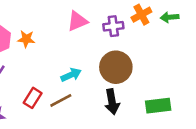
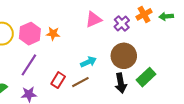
purple cross: (113, 26) -> (122, 23), turned -35
green rectangle: (158, 106) -> (146, 77), moved, turned -36

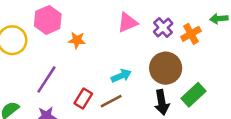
orange cross: (144, 14) -> (191, 34), moved
pink hexagon: (30, 34) -> (48, 20), moved

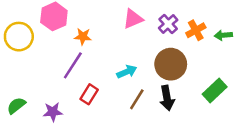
green arrow: (219, 19) -> (223, 35), moved
purple line: (46, 80) -> (73, 65), moved
green rectangle: (194, 95) -> (215, 91), moved
brown line: (111, 101) -> (137, 99), moved, turned -30

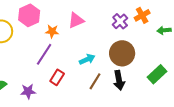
pink triangle: (133, 19) -> (76, 20), moved
orange cross: (196, 30) -> (142, 15), moved

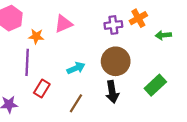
purple cross: (120, 21) -> (113, 25), turned 35
purple line: (44, 54) -> (27, 62), turned -30
brown line: (95, 81) -> (76, 103), moved

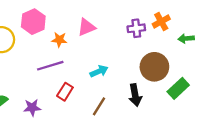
brown circle: (116, 61) -> (154, 67), moved
purple line: (27, 62) -> (50, 66), turned 70

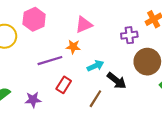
purple cross: (136, 28) -> (129, 35), moved
orange star: (59, 40) -> (73, 47), moved
black arrow: (135, 95) -> (117, 81), moved, turned -42

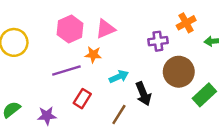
pink hexagon: (34, 19) -> (70, 29), moved
black arrow: (117, 81) -> (143, 94), turned 30

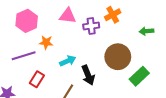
orange cross: (186, 23) -> (113, 15), moved
pink triangle: (105, 29) -> (68, 16), moved, turned 30
purple cross: (158, 41) -> (91, 26), moved

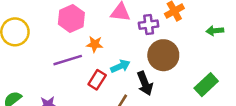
brown circle: (118, 57) -> (163, 55), moved
red rectangle: (37, 79) -> (97, 80), moved

